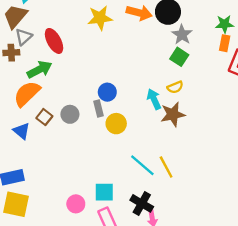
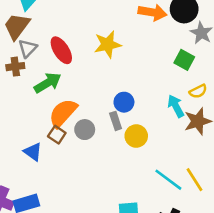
yellow star: (100, 18) -> (108, 44), moved
green square: (179, 57) -> (184, 60), moved
orange semicircle: (27, 94) -> (63, 113), moved

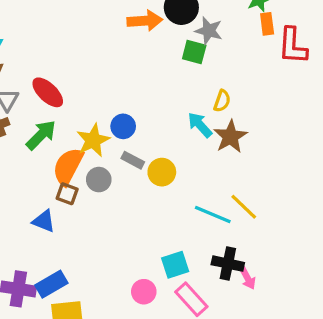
yellow star: (108, 44) -> (93, 140), moved
green square: (184, 60) -> (194, 52), moved
yellow semicircle: (198, 91) -> (222, 101), turned -30
blue circle: (124, 102) -> (123, 126), moved
gray rectangle: (116, 121) -> (133, 160), turned -30

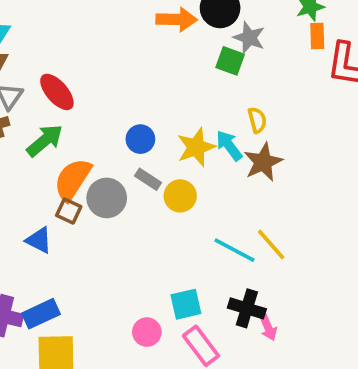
yellow semicircle: (222, 101) -> (257, 120), turned -40
yellow star: (93, 140) -> (196, 147), moved
gray circle: (99, 180) -> (107, 198), size x1.4

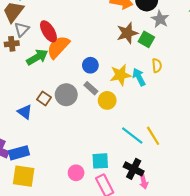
green square: (230, 61) -> (146, 39), moved
brown star: (263, 162) -> (127, 33), moved
orange semicircle: (73, 179) -> (58, 47), moved

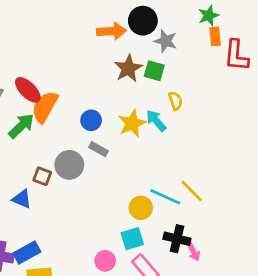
yellow circle: (107, 100) -> (141, 208), moved

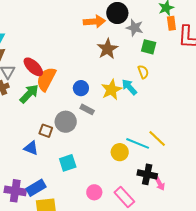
green square: (154, 71) -> (149, 47), moved
cyan square: (132, 239) -> (68, 163), moved

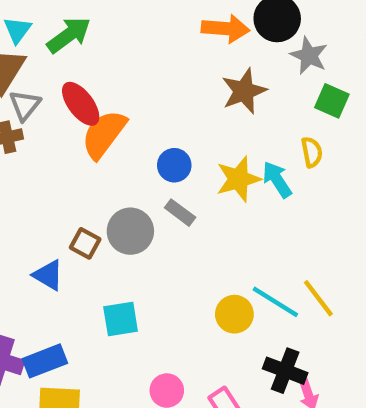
green arrow: (29, 94) -> (69, 35), moved

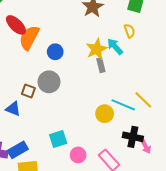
blue circle: (174, 165) -> (55, 52), moved
gray rectangle: (180, 213) -> (101, 65), moved, turned 48
cyan square: (121, 319) -> (58, 139), moved

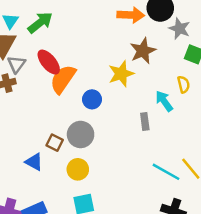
yellow star: (97, 49) -> (121, 74), moved
yellow circle: (105, 114) -> (78, 169), moved

